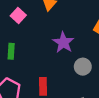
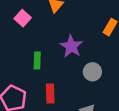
green rectangle: (11, 51) -> (37, 61), moved

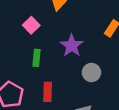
pink square: (23, 18) -> (31, 25), moved

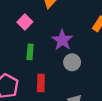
gray circle: (91, 72) -> (72, 62), moved

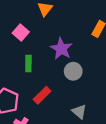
red rectangle: (41, 83) -> (42, 95), turned 49

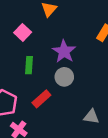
gray circle: (73, 71) -> (64, 77), moved
gray triangle: (79, 112) -> (91, 117), moved, turned -35

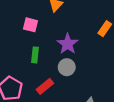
pink square: (23, 32) -> (31, 25), turned -32

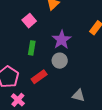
pink square: (31, 25) -> (29, 21), turned 32

